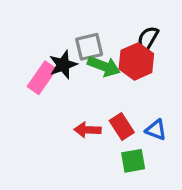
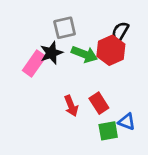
gray square: (89, 47) -> (65, 28), moved
red arrow: (88, 130) -> (71, 106), turned -114
blue triangle: (156, 130) -> (127, 122), moved

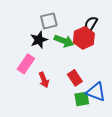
pink rectangle: (34, 63) -> (26, 64), moved
red arrow: (71, 106) -> (44, 80), moved
blue triangle: (127, 122) -> (96, 92), size x1.5

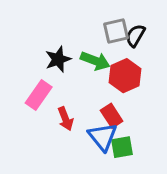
gray square: (49, 21) -> (116, 31), moved
red hexagon: (84, 38) -> (125, 76), moved
blue triangle: (96, 92) -> (103, 137), moved, turned 30

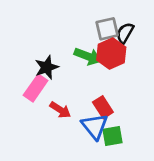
black star: (58, 59) -> (47, 67), moved
red hexagon: (125, 76) -> (111, 54), moved
red arrow: (65, 119) -> (60, 110), turned -35

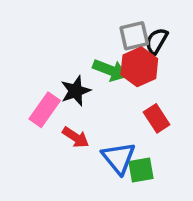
black star: (47, 67) -> (76, 91), moved
red rectangle: (103, 107) -> (157, 118), moved

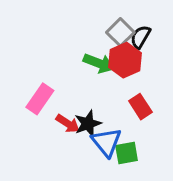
gray square: (134, 36) -> (120, 32), turned -32
black star: (76, 91) -> (88, 124), moved

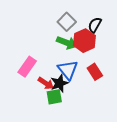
gray square: (120, 32) -> (67, 22), moved
blue triangle: (106, 142) -> (68, 70), moved
green square: (127, 153) -> (54, 97), moved

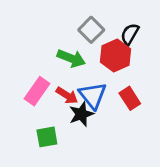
green arrow: (67, 43) -> (71, 58), moved
red arrow: (46, 83) -> (67, 95), moved
green square: (54, 97) -> (47, 137), moved

